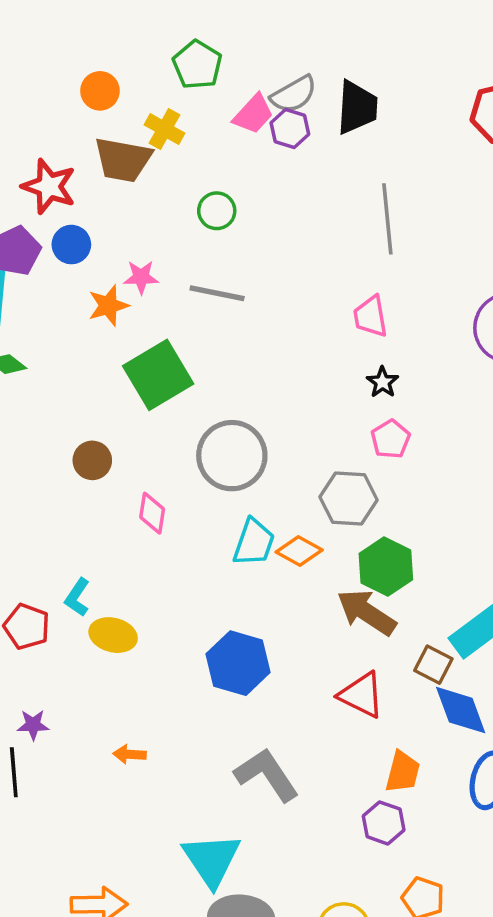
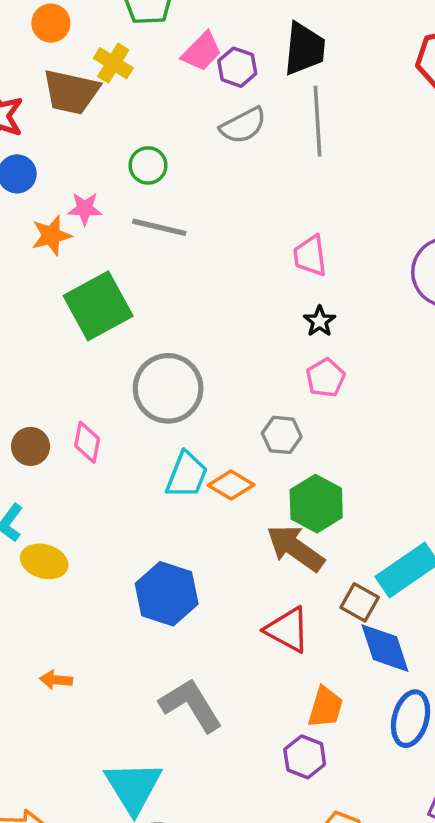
gray semicircle: (294, 94) -> (243, 126), moved
green circle: (217, 211) -> (148, 165), moved
gray line: (387, 219) -> (318, 121), moved
brown circle: (92, 460) -> (31, 446), moved
gray hexagon: (349, 498) -> (282, 435), size x0.7

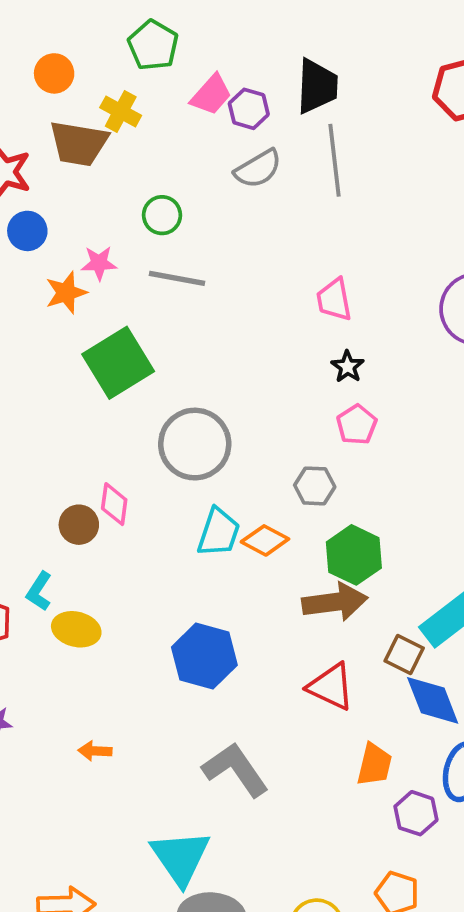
brown circle: (31, 446) -> (79, 525), moved
brown arrow: (295, 548) -> (335, 602), turned 140
purple hexagon: (305, 757) -> (416, 813), moved

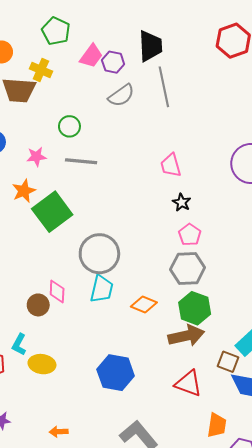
orange star: (66, 293) -> (24, 191), moved
gray hexagon: (315, 486) -> (188, 268), moved, size x1.5
cyan trapezoid: (219, 532) -> (102, 289), moved

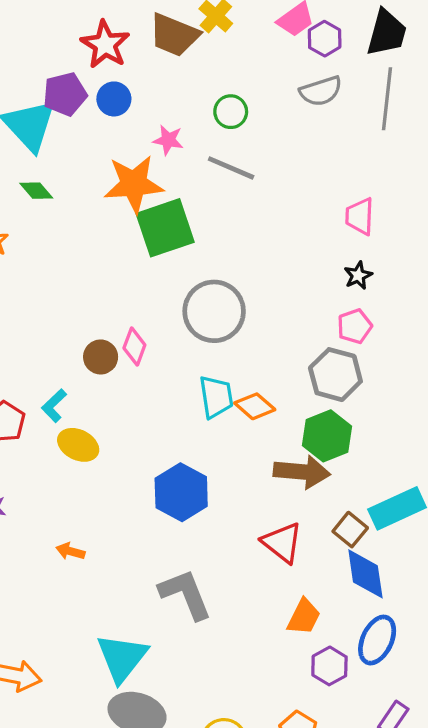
orange star: (24, 191) -> (134, 184), size x1.6
cyan trapezoid: (102, 289) -> (216, 397), moved, turned -40

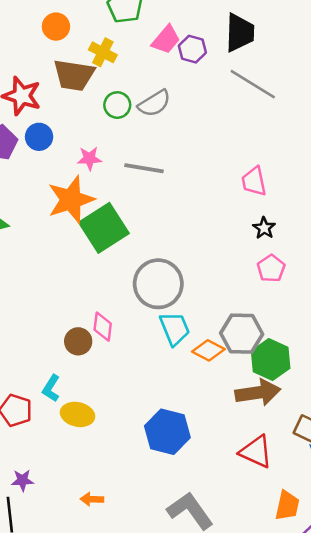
gray semicircle: (321, 91) -> (154, 103), moved
gray line: (387, 99) -> (253, 84), turned -51
green circle: (231, 112) -> (117, 105), moved
gray hexagon: (335, 375) -> (242, 334), moved
cyan trapezoid: (216, 397) -> (175, 329), moved

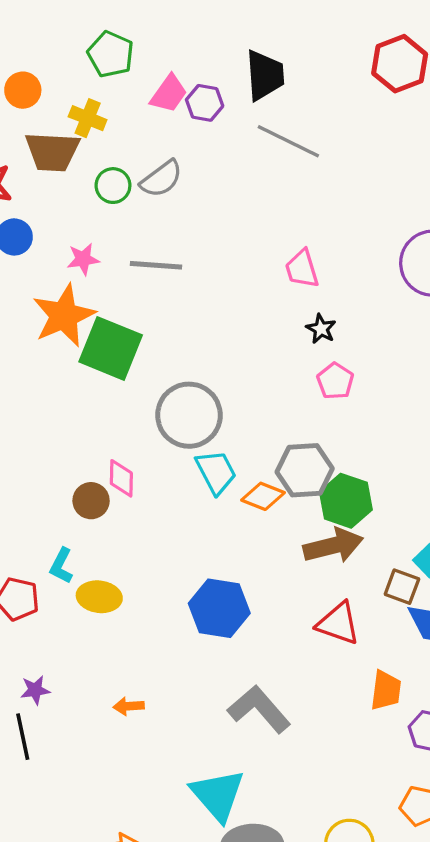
green square: (104, 228) -> (111, 348), turned -30

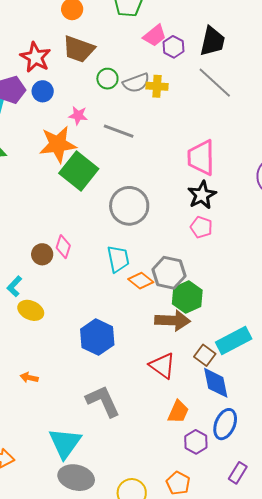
yellow cross: (88, 118) -> (157, 86), moved, turned -35
pink trapezoid: (302, 269) -> (201, 158), size x1.5
black star: (321, 329) -> (202, 195), size x1.6
pink pentagon: (335, 381) -> (201, 227), turned -30
gray circle: (189, 415) -> (129, 206), moved

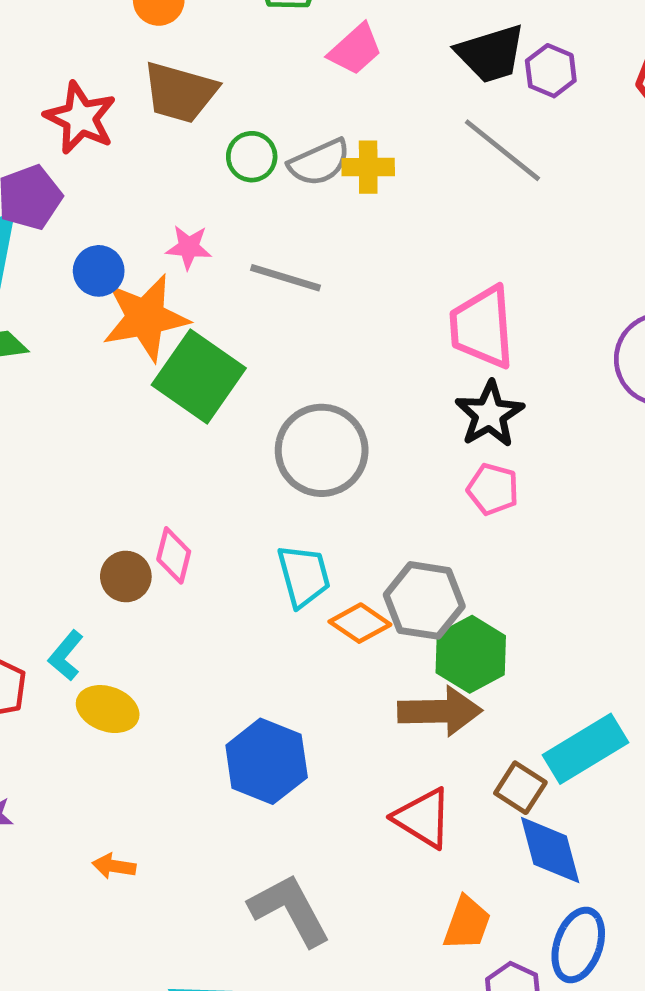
black trapezoid: (212, 41) -> (491, 54), turned 64
purple hexagon: (174, 47) -> (551, 71), moved
blue circle: (43, 91) -> (99, 271), moved

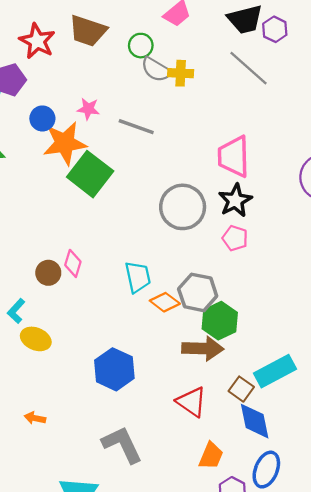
green circle: (252, 157) -> (141, 46), moved
gray semicircle: (319, 162) -> (156, 70), turned 52
gray circle: (322, 450) -> (183, 207), moved

